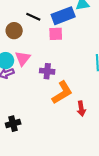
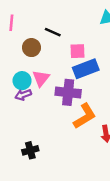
blue rectangle: (63, 16) -> (86, 69), moved
purple cross: (47, 71) -> (68, 92), size x1.5

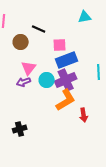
cyan circle: (22, 81) -> (47, 80), moved
purple cross: (68, 92) -> (66, 80), moved, turned -30
purple arrow: (23, 95) -> (24, 82), moved

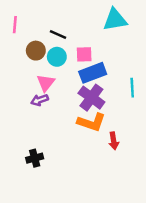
cyan triangle: (85, 17) -> (115, 20), size x1.5
cyan circle: (47, 80) -> (57, 57), moved
purple cross: (66, 80) -> (91, 98), turned -30
orange L-shape: (66, 100) -> (91, 122), turned 50

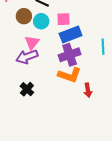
purple cross: (91, 98) -> (70, 55), turned 35
purple arrow: (40, 100) -> (27, 57), size x1.5
black cross: (35, 158) -> (27, 89), moved, turned -32

